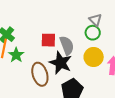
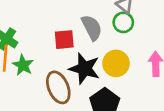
gray semicircle: (67, 45) -> (92, 28), moved
yellow circle: (94, 57) -> (116, 63), moved

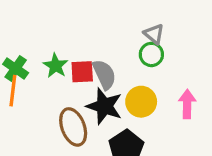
gray semicircle: (92, 28) -> (104, 74), moved
green star: (23, 65) -> (55, 66), moved

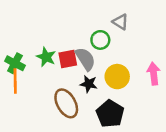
green circle: (151, 54) -> (100, 40), moved
black star: (104, 106) -> (89, 84), size x0.6

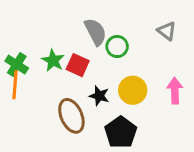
gray triangle: (120, 22) -> (167, 31), moved
red square: (68, 59) -> (78, 65), turned 30
gray semicircle: (85, 59) -> (95, 32), moved

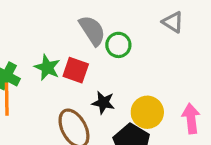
yellow circle: (133, 90) -> (147, 112), moved
pink arrow: (175, 91) -> (191, 119), moved

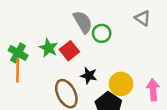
red square: (76, 70) -> (69, 51), turned 30

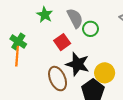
green star: (48, 48) -> (45, 15), moved
black star: (89, 76) -> (78, 64), size x1.6

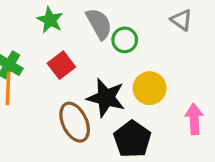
red square: (62, 42) -> (61, 65), moved
yellow circle: (105, 73) -> (150, 88), moved

